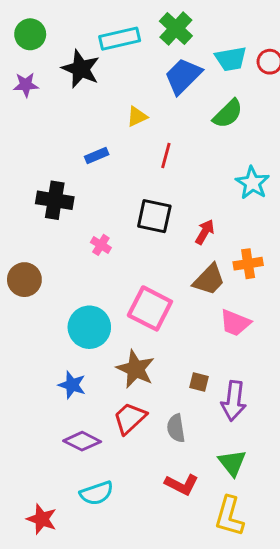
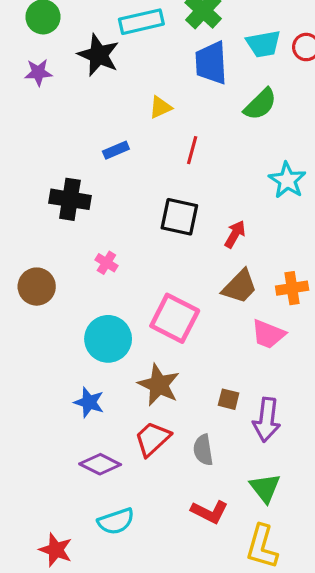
blue trapezoid: (183, 76) -> (211, 63), turned -48
pink cross: (101, 245) -> (106, 263), moved
orange cross: (248, 264) -> (292, 288), moved

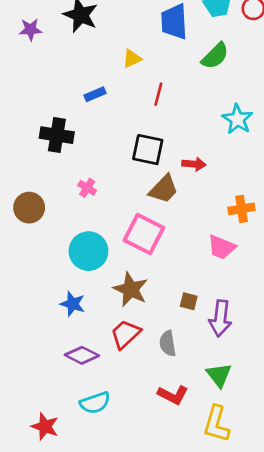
red arrow: (235, 234) -> (194, 164), turned 65
brown trapezoid: (240, 287) -> (164, 189), moved

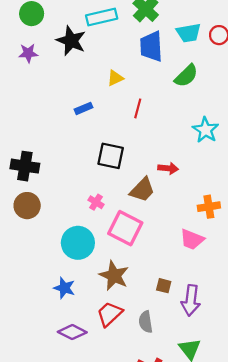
black cross: (57, 135) -> (25, 166), moved
black square: (148, 150) -> (111, 156), moved
pink cross: (87, 188) -> (96, 202), moved

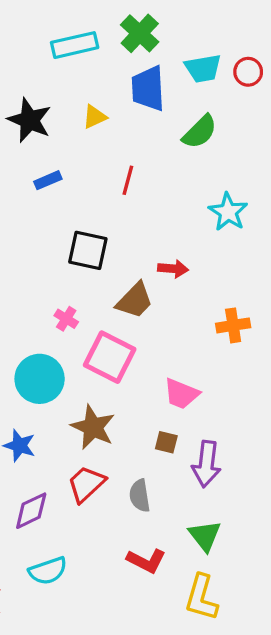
black star: (71, 41) -> (30, 120), moved
yellow triangle: (115, 78) -> (95, 117), moved
pink trapezoid: (192, 239) -> (181, 394), moved
purple diamond: (72, 332) -> (31, 511), turned -52

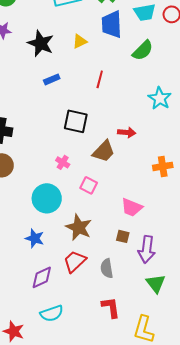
pink square: (110, 357) -> (89, 185), size x0.6
green triangle: (205, 536) -> (156, 283), moved
red L-shape: (146, 561) -> (111, 307), turned -125

